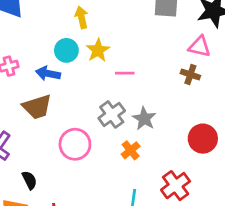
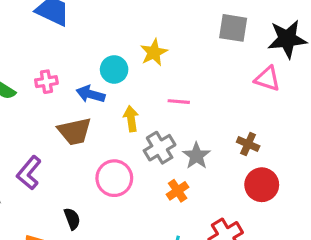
yellow arrow: (82, 17) -> (131, 119), moved
yellow star: (98, 50) -> (154, 52), moved
brown cross: (190, 75) -> (248, 144), moved
black semicircle: (29, 180) -> (72, 219), moved

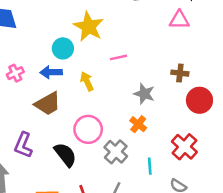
yellow star: (154, 52) -> (89, 27), size x1.4
gray cross: (160, 148) -> (116, 152), moved
black semicircle: (72, 219) -> (65, 155), moved, size x1.5

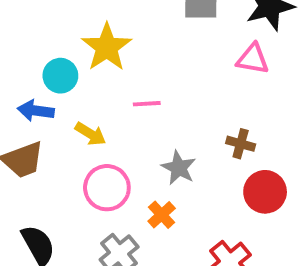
yellow arrow: (87, 81) -> (91, 134), turned 138
pink circle: (88, 129) -> (107, 188), moved

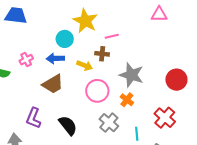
pink line: (147, 104) -> (112, 36), moved
brown cross: (241, 144) -> (102, 54), moved
gray star: (179, 168) -> (131, 75), size x1.4

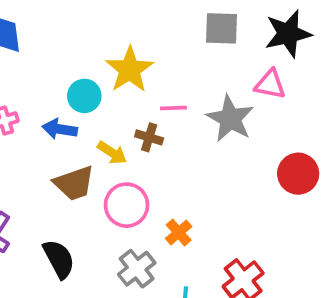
gray star: (131, 75) -> (230, 119), moved
red circle: (176, 80) -> (298, 174), moved
brown trapezoid: (53, 84) -> (74, 183), moved

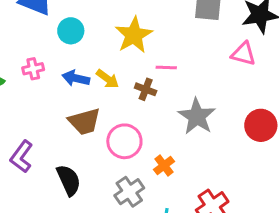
cyan circle: (84, 96) -> (71, 31), moved
gray star: (230, 119) -> (197, 116), moved
yellow arrow: (112, 153) -> (108, 79), moved

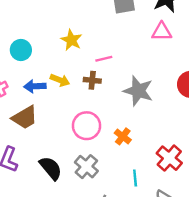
yellow star: (134, 35) -> (71, 40), size x0.7
brown trapezoid: (84, 122) -> (25, 118), moved
gray cross: (129, 192) -> (86, 167), moved

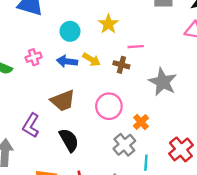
cyan circle: (21, 50) -> (70, 31), moved
brown trapezoid: (25, 118) -> (63, 101), moved
gray cross: (86, 167) -> (124, 145), moved

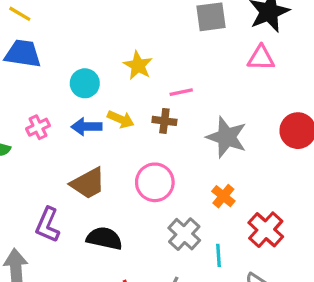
orange cross: (141, 122) -> (223, 196), moved
black semicircle: (69, 140) -> (104, 238), turned -40

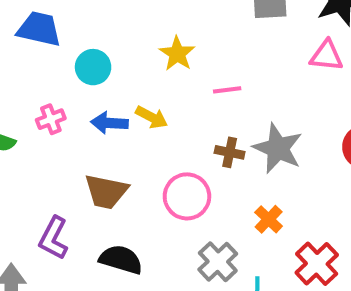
cyan circle: (85, 83) -> (93, 67), moved
brown cross: (164, 121) -> (230, 152), moved
brown trapezoid: (88, 183) -> (106, 192), turned 36

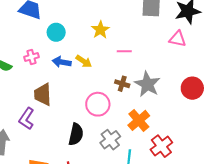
brown trapezoid: (106, 192) -> (43, 94), moved, turned 70
orange cross: (269, 219) -> (139, 120), size x1.5
black semicircle: (121, 260) -> (76, 134), moved, turned 80

